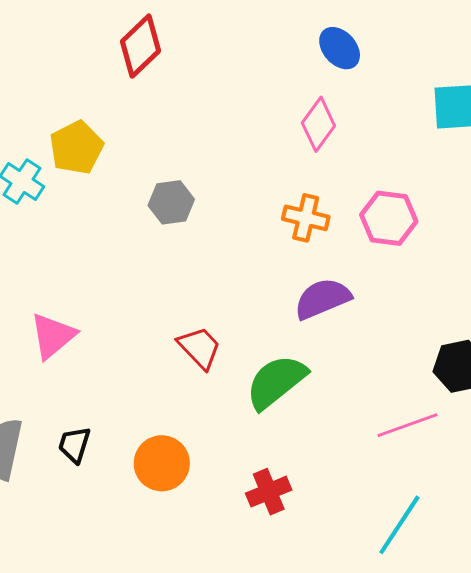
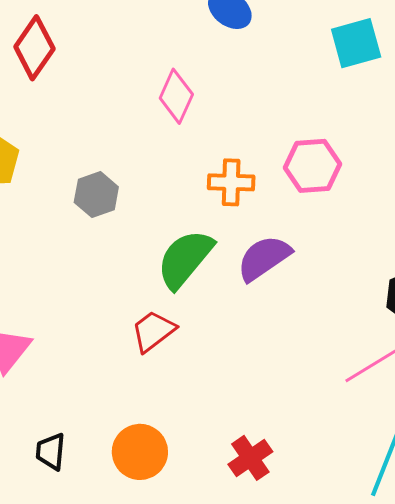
pink diamond: (318, 124) -> (176, 96), moved
red trapezoid: (199, 348) -> (153, 331), turned -72
green semicircle: (276, 382) -> (185, 259), moved

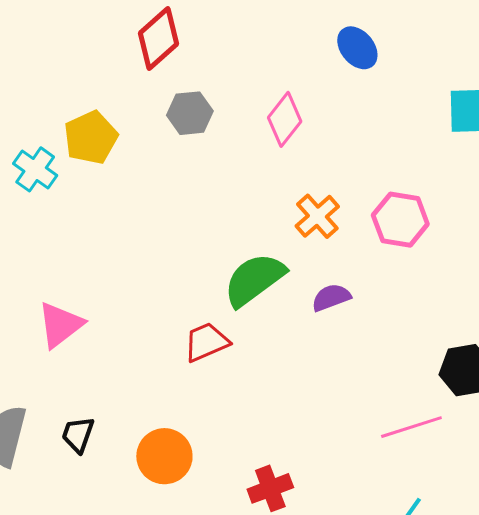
orange cross: (231, 182) -> (317, 216), turned 33
gray hexagon: (96, 195) -> (190, 113), moved
purple semicircle: (264, 258) -> (331, 298), size x0.7

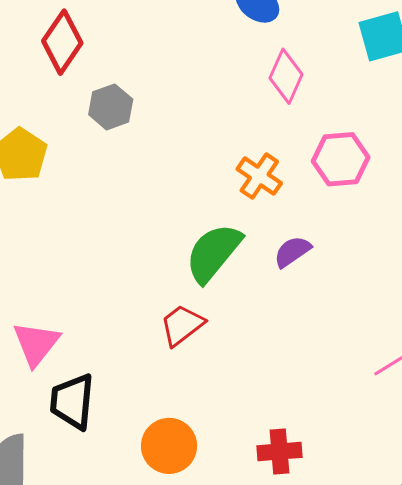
pink diamond: (285, 119) -> (286, 76), moved
black trapezoid: (78, 435) -> (72, 401), moved, size x1.5
red cross: (270, 488) -> (280, 452), turned 30

